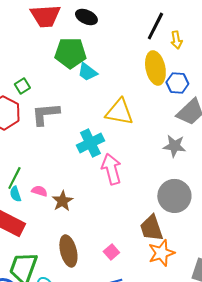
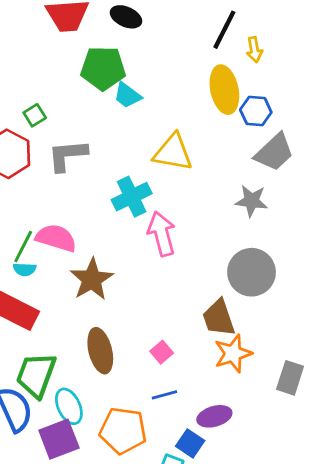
pink semicircle: (39, 191) -> (56, 238), moved, size x1.8
cyan semicircle: (15, 194) -> (25, 269), turned -70
brown star: (62, 201) -> (92, 279), size x1.4

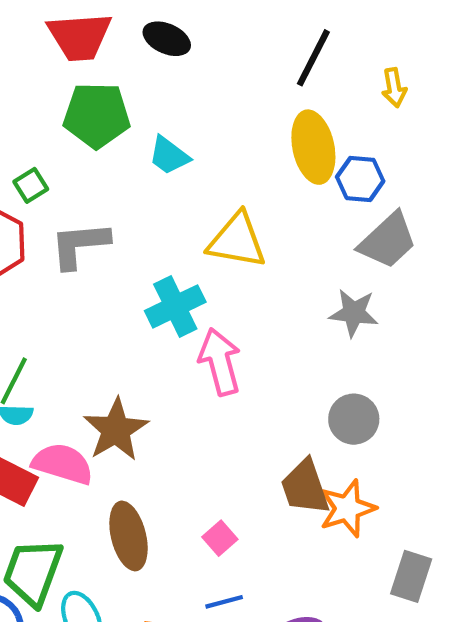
yellow arrow: (254, 50) -> (394, 88), moved
green pentagon: (103, 68) -> (97, 115), moved
pink semicircle: (56, 238) -> (63, 464), moved
gray circle: (252, 272) -> (354, 419), size x0.7
orange star: (233, 354) -> (347, 508), moved

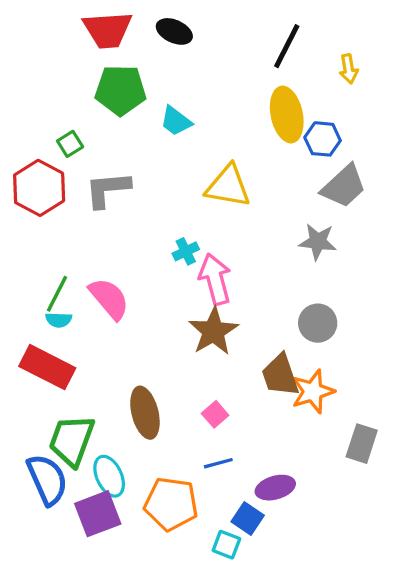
cyan cross: (175, 306) -> (186, 251), moved, size x0.6
brown star: (116, 430) -> (213, 331), moved
pink semicircle: (63, 464) -> (109, 299), moved, turned 33

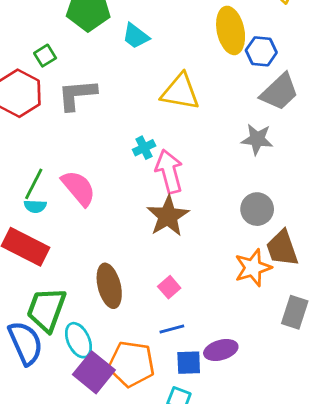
brown trapezoid: (280, 375) -> (282, 248), moved
purple square: (98, 514) -> (94, 372), moved, turned -30
blue square: (248, 519) -> (189, 363), moved, turned -36

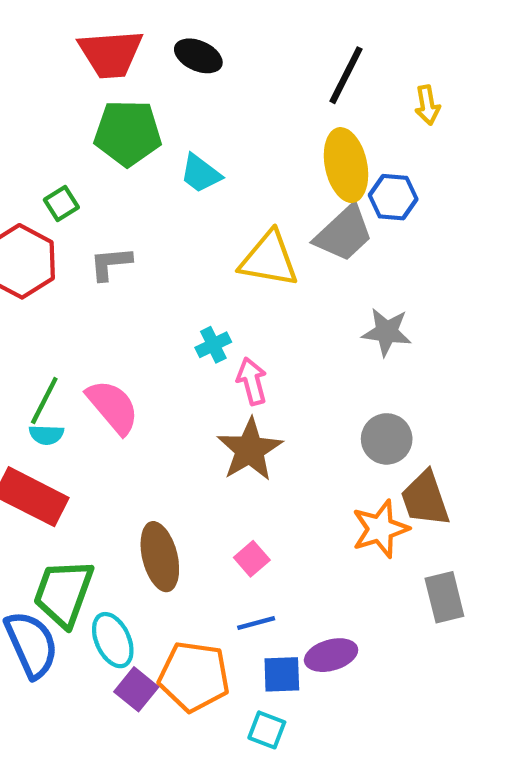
gray trapezoid: (279, 92) -> (344, 234), moved
gray L-shape: (77, 95) -> (111, 263), size x0.7
pink arrow: (169, 171) -> (252, 381), size x0.7
gray rectangle: (295, 312) -> (444, 597), turned -32
purple square: (94, 372) -> (136, 689), size x0.7

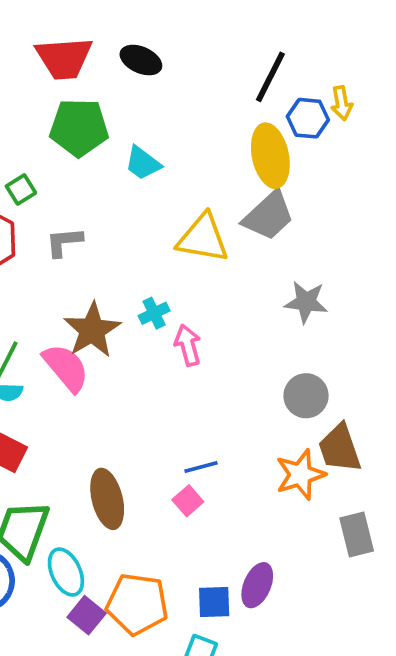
blue hexagon: (393, 197) -> (308, 118), moved
brown star: (250, 450) -> (92, 330), moved
blue line: (256, 623) -> (201, 467), moved
purple ellipse: (331, 655) -> (257, 585), turned -51

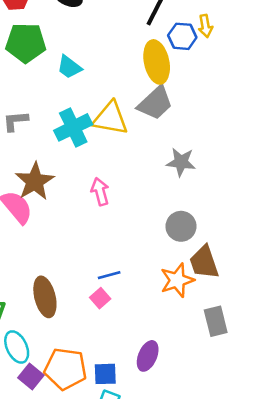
cyan cross: (154, 313) -> (73, 127), moved, size x1.8
blue square: (214, 602) -> (105, 374), moved

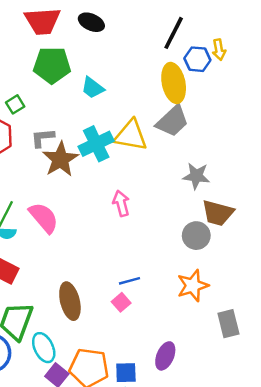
brown star: (35, 181) -> (60, 159), moved
brown trapezoid: (204, 262) -> (218, 213), moved, turned -56

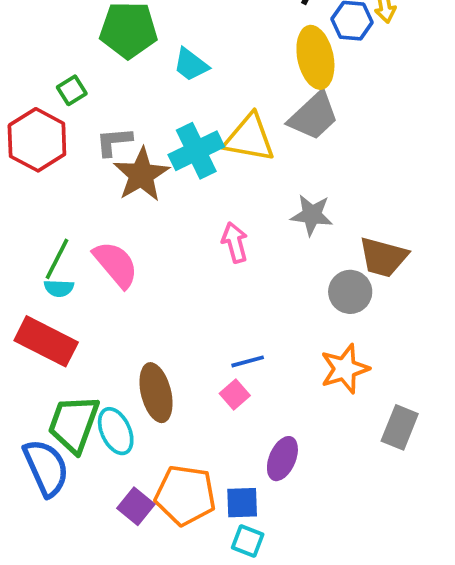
gray star: (196, 176) -> (312, 215), moved
gray rectangle: (228, 324) -> (400, 427), turned 36
cyan ellipse: (44, 348) -> (116, 431), moved
purple ellipse: (165, 356) -> (282, 459), moved

